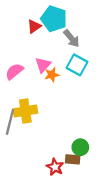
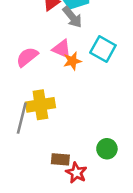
gray arrow: (72, 38) -> (72, 17), moved
pink triangle: (43, 65) -> (62, 49), turned -49
brown rectangle: (73, 159) -> (60, 159), moved

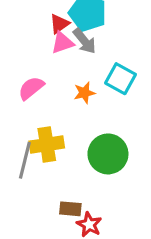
pink triangle: (62, 49) -> (62, 43), moved, turned -42
green circle: (107, 149) -> (108, 154), moved, size x1.6

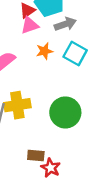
gray arrow: (84, 41) -> (65, 24), moved, turned -70
orange star: (84, 93) -> (44, 51), moved

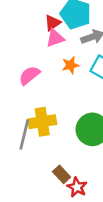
brown rectangle: (36, 155) -> (62, 174), turned 42

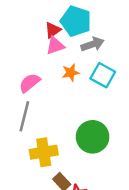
yellow cross: (42, 122) -> (44, 152), moved
gray line: (24, 135) -> (24, 116), moved

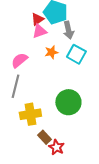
gray arrow: (93, 44) -> (68, 30), turned 96

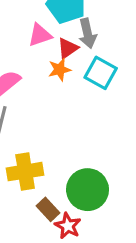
red triangle: (37, 19) -> (68, 48), moved
green circle: (68, 102) -> (88, 190), moved

